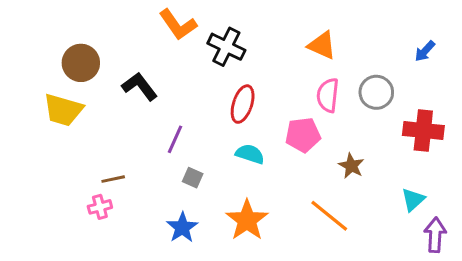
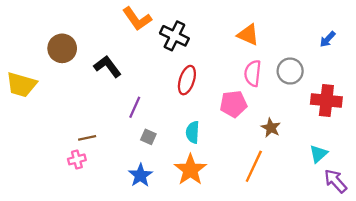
yellow trapezoid: (63, 110) -> (21, 85), moved
cyan semicircle: (250, 154) -> (193, 132), moved, turned -105
orange line: (329, 216) -> (254, 166), turned 76
purple arrow: (435, 235) -> (335, 181), turned -45

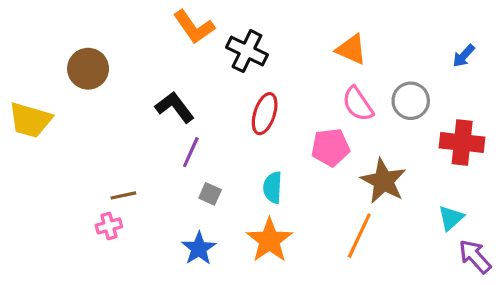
black L-shape: (108, 66) -> (175, 107), moved
pink semicircle: (253, 73) -> (358, 104), turned -40
brown star: (271, 128) -> (383, 181), size x1.6

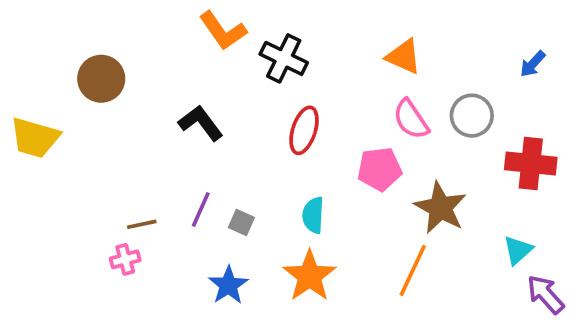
purple line: (191, 152) -> (201, 210), moved

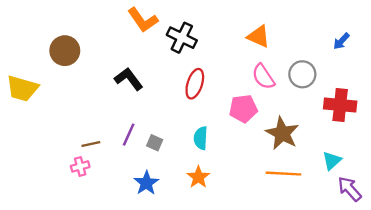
orange line: (413, 270) -> (283, 174), moved, turned 68
orange star: (310, 276) -> (198, 177), size x0.7

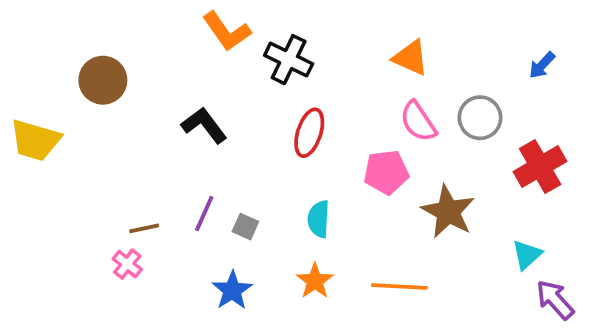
red cross: (340, 105) -> (540, 166), turned -36
pink cross: (80, 166) -> (127, 264), turned -36
orange line: (283, 174) -> (399, 287), moved

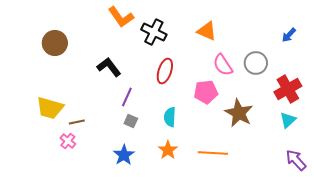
orange triangle: (411, 58) -> (207, 31), moved
yellow trapezoid: (35, 140) -> (50, 108), moved
purple line: (204, 213) -> (127, 97), moved
cyan triangle: (527, 255) -> (288, 120), moved

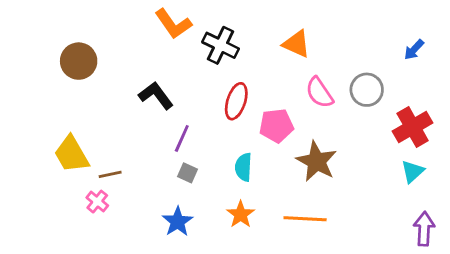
pink pentagon: (206, 92) -> (276, 126), moved
yellow trapezoid: (50, 108) -> (71, 154), turned 44
brown star: (239, 113) -> (317, 161), moved
purple arrow: (296, 160) -> (424, 229), turned 45

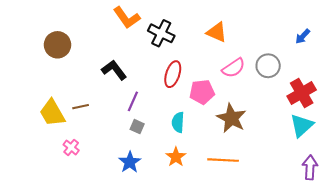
pink semicircle: (319, 93) -> (234, 68), turned -90
cyan triangle: (413, 171) -> (302, 125), size x1.4
brown line: (110, 174) -> (81, 107), moved

